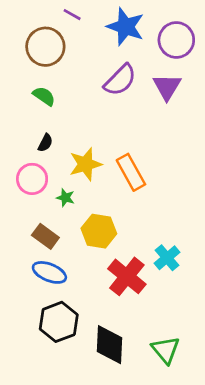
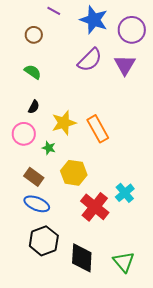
brown circle: (45, 47) -> (34, 35), size x0.6

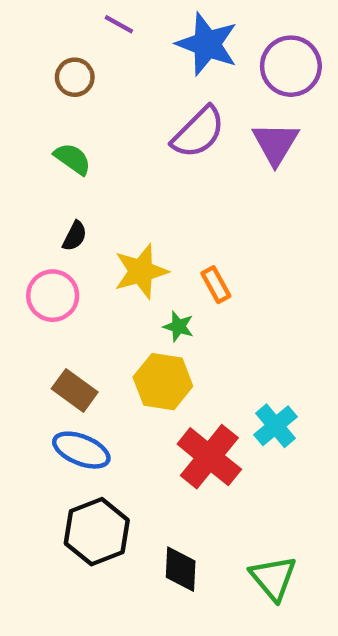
orange rectangle: (98, 129) -> (216, 285), size x0.6
green star: (49, 148) -> (178, 326), moved
black diamond: (82, 258) -> (181, 569), size x0.7

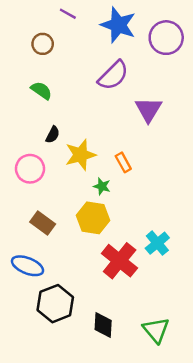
purple triangle: (275, 143) -> (149, 109), moved
black semicircle: (75, 236) -> (53, 135), moved
blue ellipse: (81, 450) -> (27, 266), moved

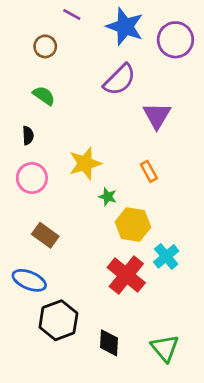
black semicircle: (53, 135) -> (28, 135), moved, turned -30
orange rectangle: (123, 162) -> (149, 171), moved
yellow hexagon: (93, 218) -> (133, 225), moved

